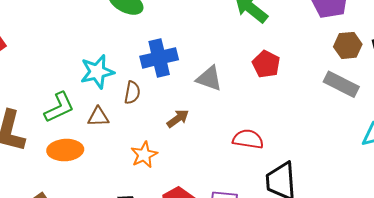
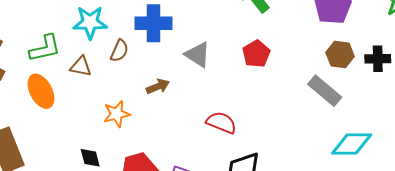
orange ellipse: (65, 150) -> (41, 91), turned 52

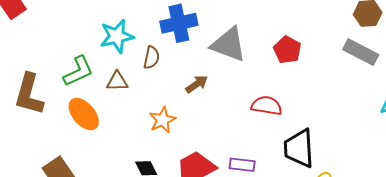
red pentagon: (256, 54) -> (287, 50), moved
gray triangle: (198, 55) -> (229, 44), size x1.4

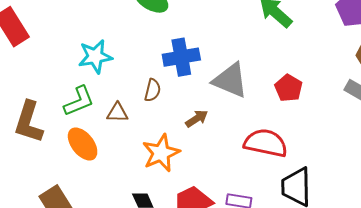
cyan star: (117, 36) -> (95, 56), moved
red semicircle: (267, 106) -> (266, 143), size x1.4
orange star: (162, 120) -> (161, 153), size x1.4

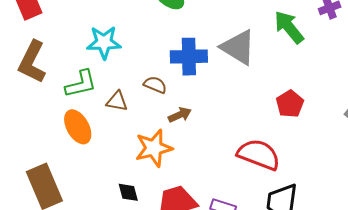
gray triangle: (230, 80) -> (238, 47), moved
brown semicircle: (153, 90) -> (155, 85), turned -90
brown arrow: (197, 119) -> (180, 115), moved
brown L-shape: (29, 122) -> (32, 62), moved

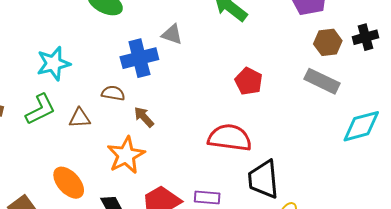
gray triangle: (238, 47) -> (172, 34), moved, size x0.6
brown arrow: (180, 115) -> (144, 117), turned -95
orange ellipse: (78, 127) -> (69, 183), moved

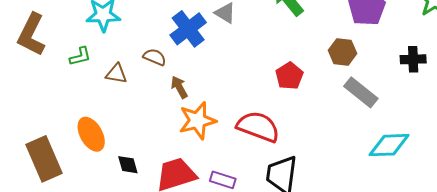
brown hexagon: (328, 42) -> (342, 52), moved
blue cross: (139, 58) -> (188, 29), turned -36
green L-shape: (40, 109) -> (80, 56), size x0.7
orange star: (126, 155) -> (197, 121), moved

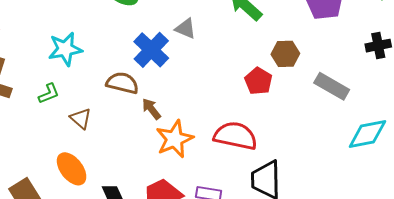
brown hexagon: (342, 52) -> (285, 54), moved
brown semicircle: (155, 57) -> (122, 83), size x1.4
brown triangle: (116, 74) -> (81, 118), moved, turned 40

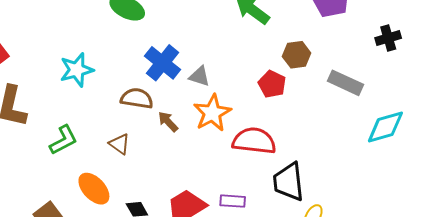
gray triangle: (185, 29) -> (199, 76), moved
green L-shape: (49, 94) -> (63, 140), moved, size x1.4
brown triangle: (81, 118) -> (119, 144), moved
orange star: (175, 139) -> (212, 113), moved

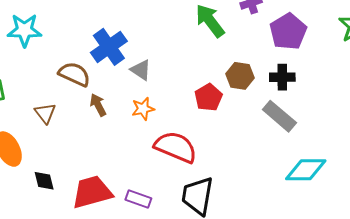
black cross: (388, 38) -> (282, 77), moved
orange star: (212, 113) -> (143, 109), size x0.6

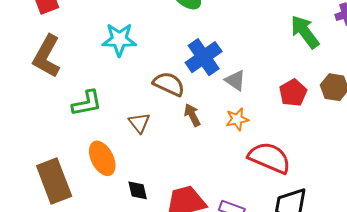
red pentagon: (208, 97) -> (293, 93), moved

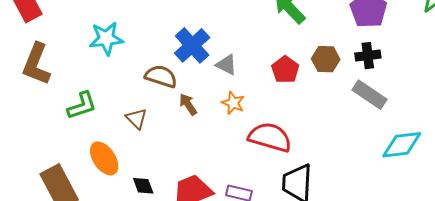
orange star: (237, 119) -> (233, 103), turned -30

